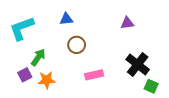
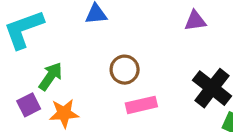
brown circle: (77, 45) -> (125, 70), moved

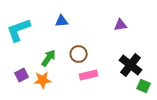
green arrow: (51, 76) -> (49, 58), moved

